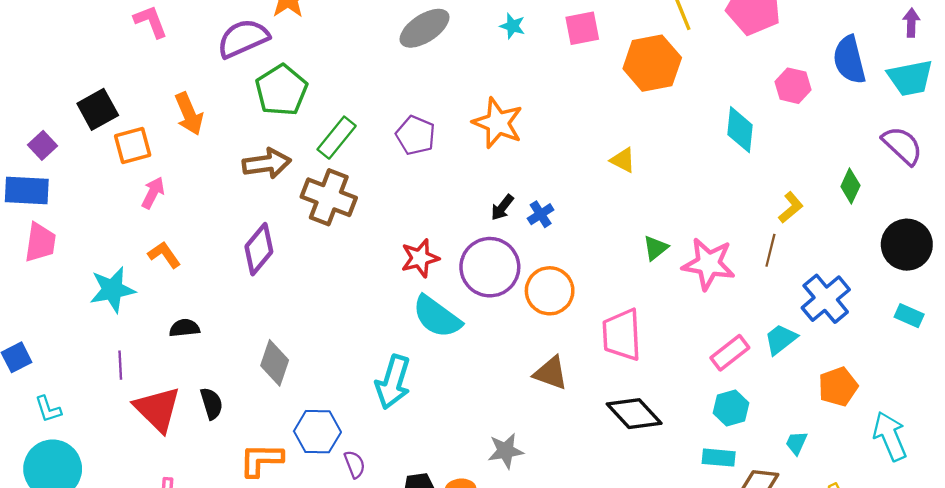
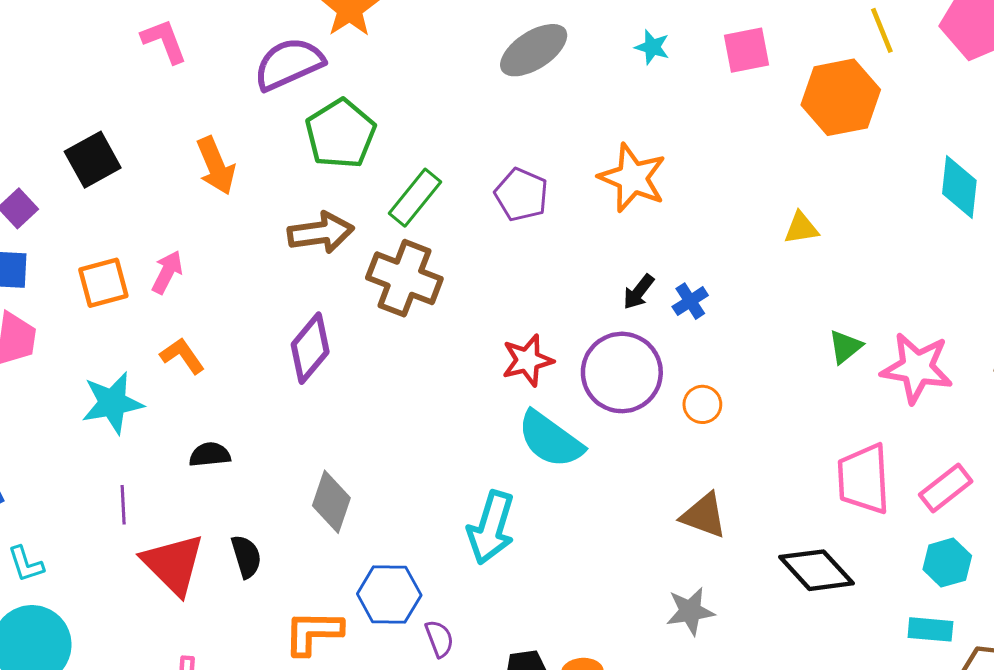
orange square: (133, 145) -> (103, 283), moved
yellow triangle: (623, 160) -> (801, 228), turned -36
orange circle: (550, 291) -> (702, 404), size x0.6
pink trapezoid: (622, 335) -> (864, 479), moved
gray star: (506, 451) -> (690, 611), moved

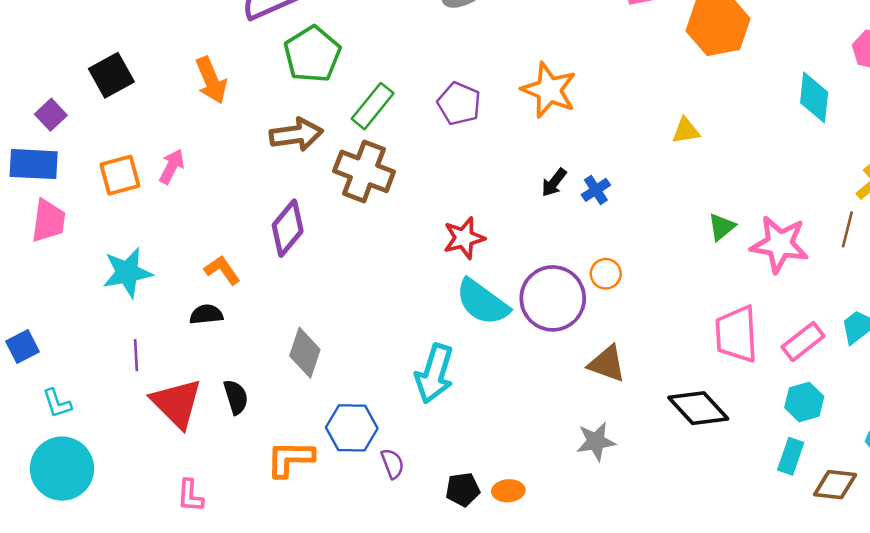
orange L-shape: (182, 356) -> (222, 270), moved
purple circle: (622, 372) -> (553, 298), moved
cyan rectangle: (930, 629) -> (791, 456), turned -76

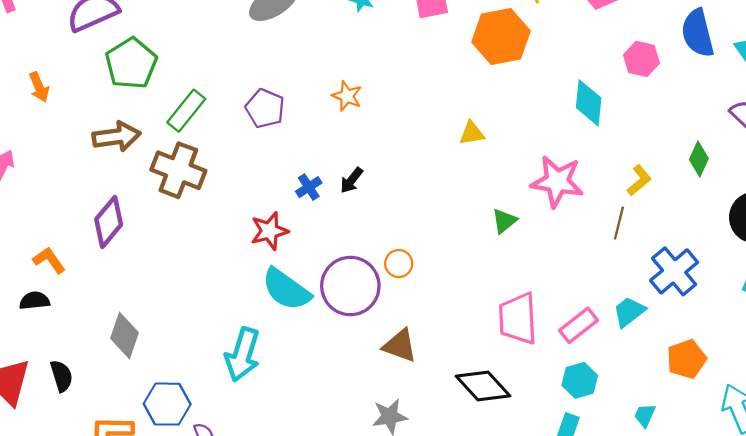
orange arrow: (211, 80) -> (39, 87), size x0.7
orange star: (549, 90) -> (347, 96), size x0.6
blue cross: (596, 190) -> (309, 187), moved
pink star: (780, 244) -> (557, 181), moved

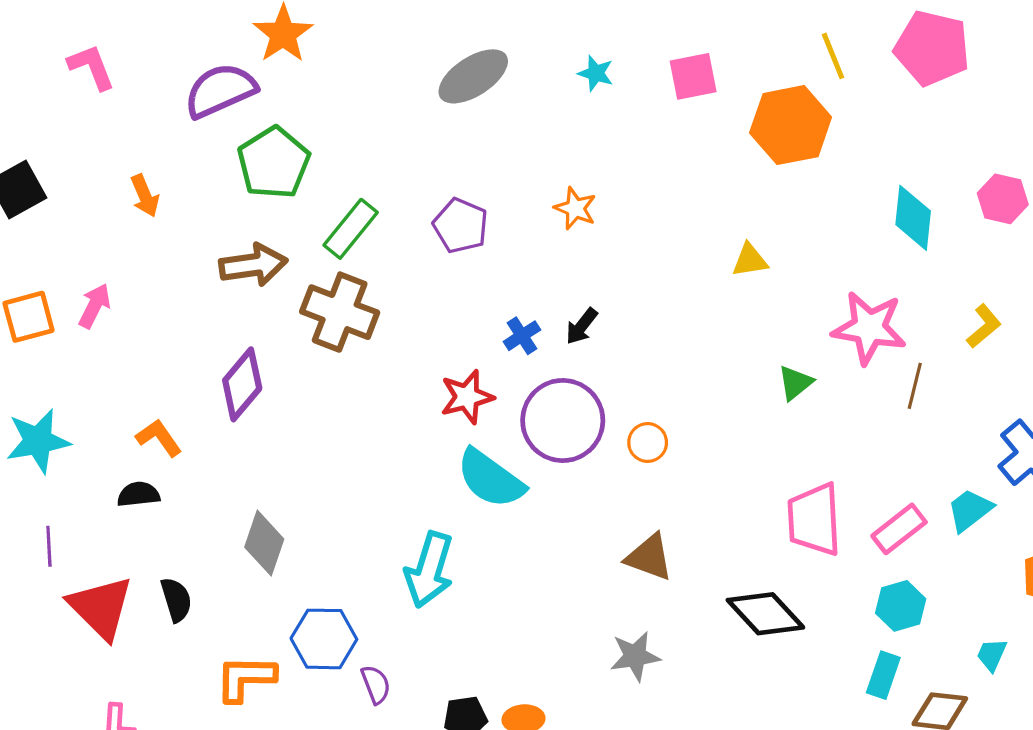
pink hexagon: (641, 59) -> (1003, 199), moved
brown line: (619, 223) -> (915, 386), moved
purple circle: (350, 286) -> (563, 420), moved

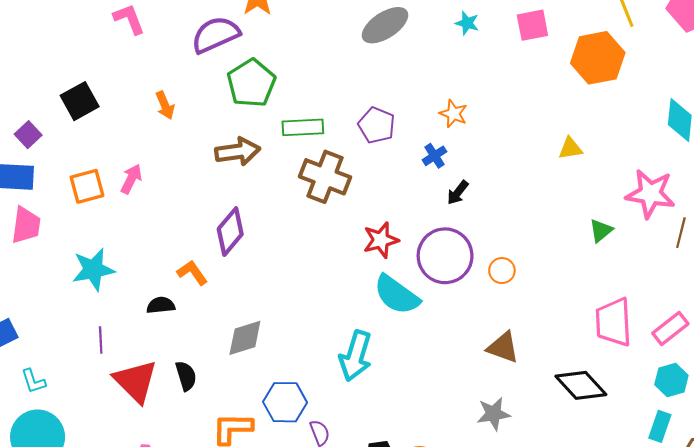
green rectangle: (351, 229) -> (303, 127), turned 48
brown cross: (340, 312) -> (325, 177), moved
blue cross: (522, 336) -> (435, 156), moved
orange L-shape: (159, 438) -> (192, 273), moved
gray diamond: (264, 543) -> (245, 338), turned 54

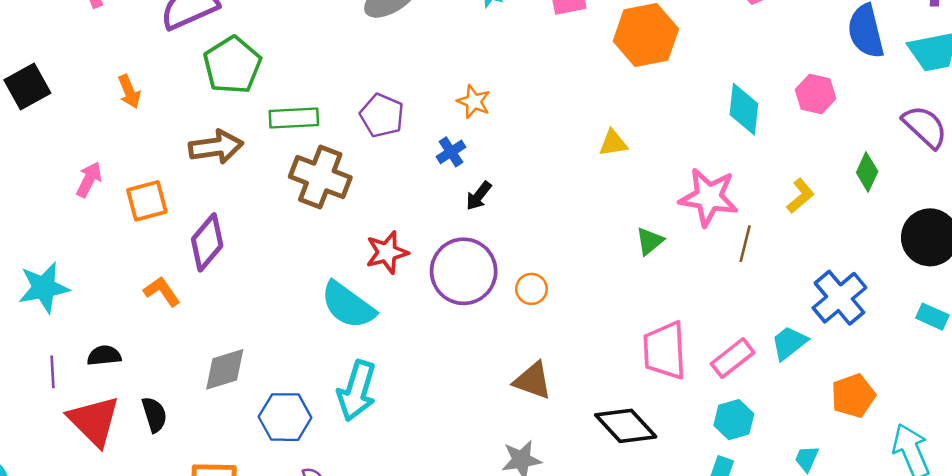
orange square: (87, 186) -> (147, 201), moved
cyan semicircle: (397, 295) -> (348, 305), moved
black semicircle: (161, 305) -> (104, 356), moved
blue hexagon: (285, 402) -> (285, 417), moved

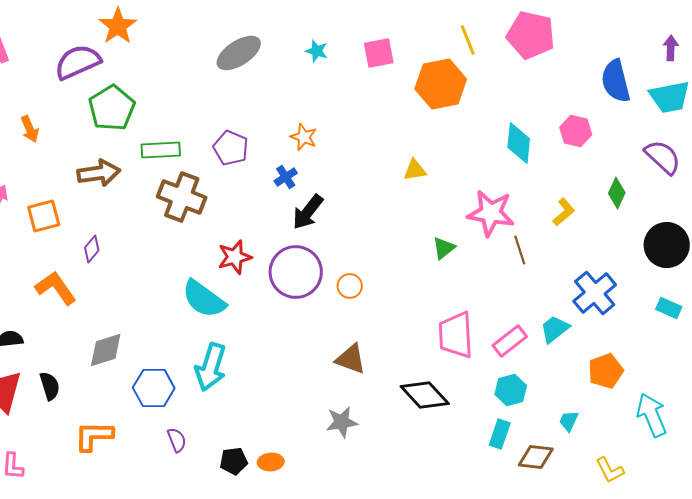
black arrow: (479, 196) -> (308, 212), size x1.5
purple diamond: (207, 242) -> (92, 249), size x0.6
brown line: (745, 244) -> (520, 250), turned -32
orange L-shape: (162, 291) -> (56, 288), size x1.4

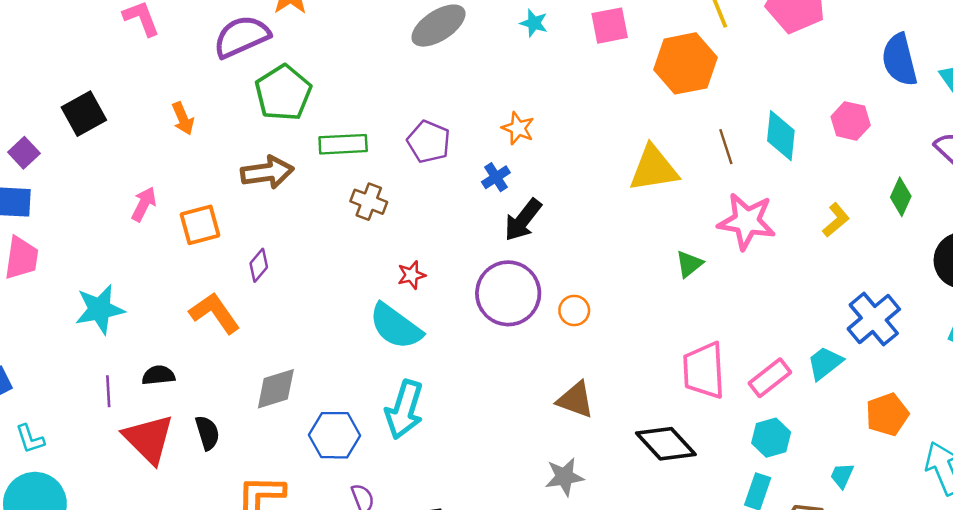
yellow triangle: (415, 170) -> (654, 169), size x1.8
brown cross: (182, 197) -> (369, 202), size x0.6
brown line: (520, 250) -> (726, 147), moved
red star: (235, 257) -> (412, 275), moved, size x0.7

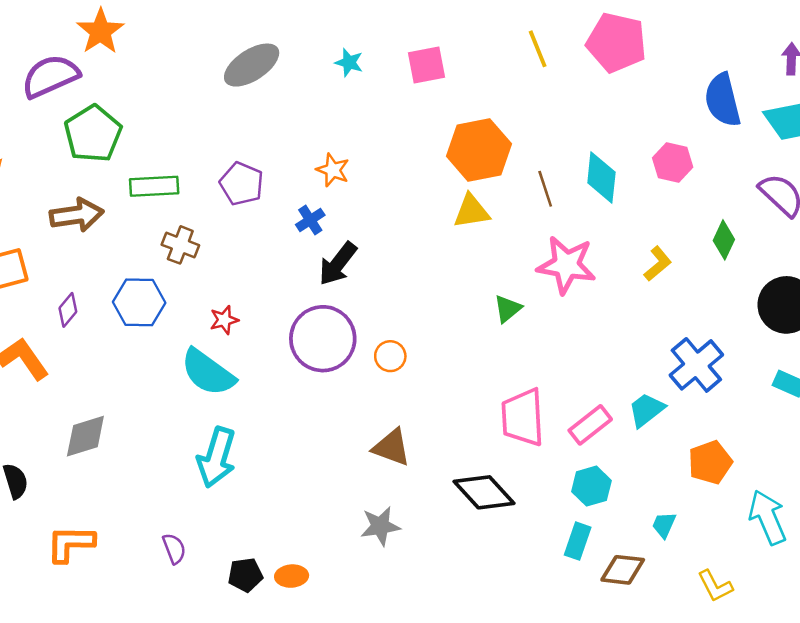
orange hexagon: (685, 63) -> (479, 150), moved
yellow triangle: (654, 169) -> (471, 211), size x0.7
blue hexagon: (335, 435) -> (139, 302), moved

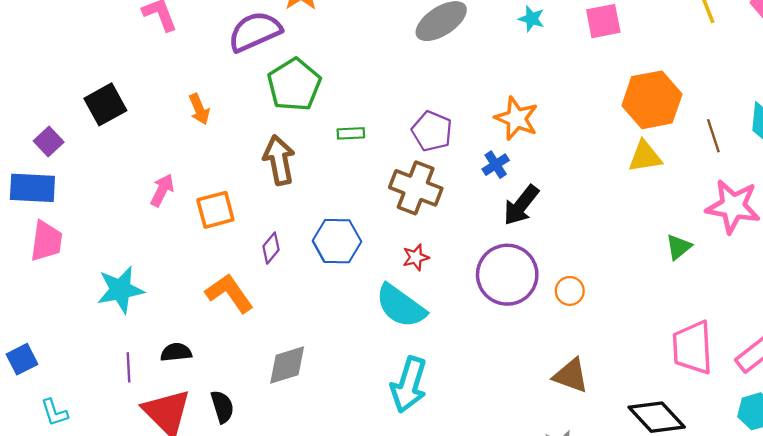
orange star: (333, 170) -> (516, 118), size x1.4
green rectangle: (154, 186) -> (351, 133), size x0.6
brown arrow: (77, 215) -> (279, 160), turned -93
brown cross: (180, 245) -> (416, 188), moved, size x1.5

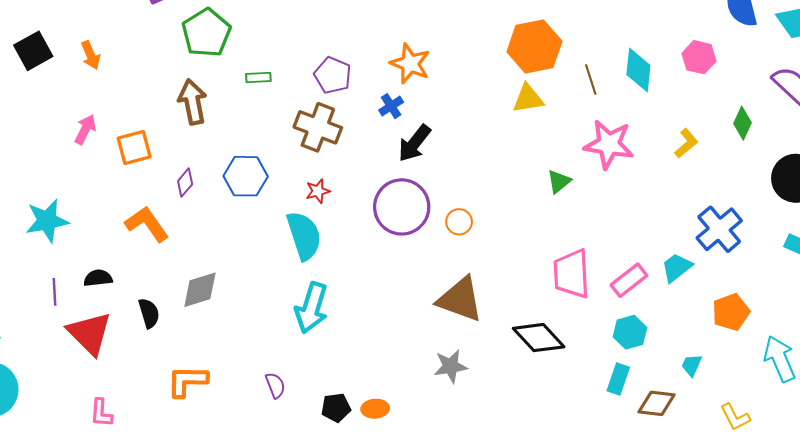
orange arrow: (199, 109) -> (91, 55), moved
cyan semicircle: (401, 306) -> (304, 236), turned -144
brown triangle: (571, 375) -> (460, 299), size x1.4
black semicircle: (222, 407) -> (149, 313), moved

